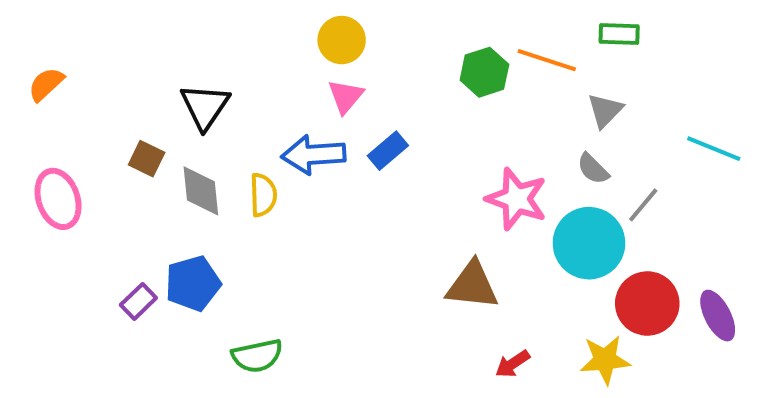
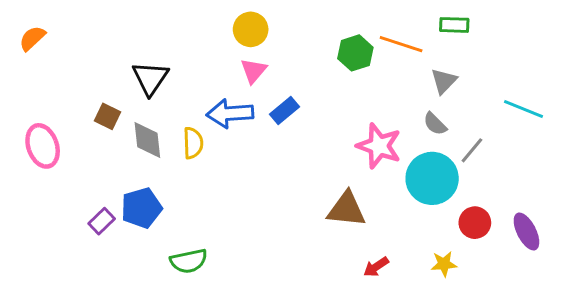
orange semicircle: (46, 84) -> (32, 38), moved
red circle: (647, 303) -> (475, 223), size x0.7
yellow star: (605, 360) -> (444, 264), size x0.7

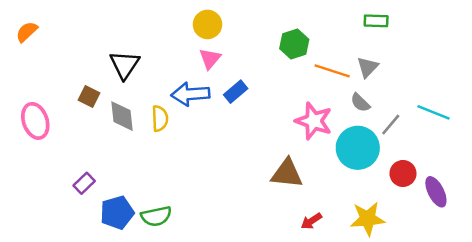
orange line: (401, 44) -> (332, 71), moved
cyan line: (524, 109) -> (434, 112), moved
blue pentagon: (141, 208) -> (117, 213), moved
red circle: (475, 223) -> (403, 173), moved
yellow star: (444, 264) -> (368, 219), size x1.6

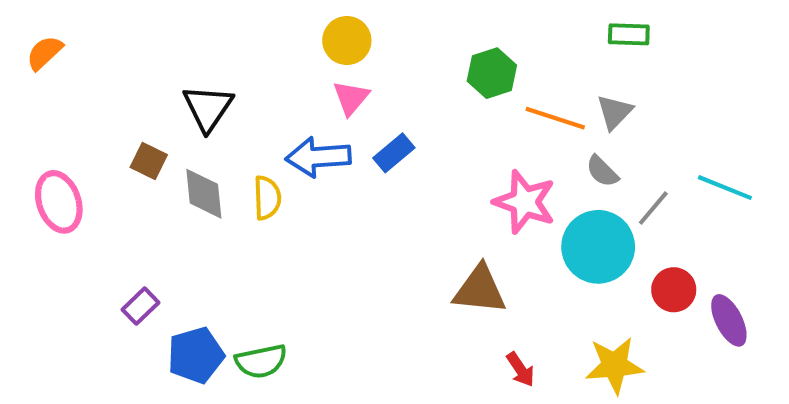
red arrow: (311, 221) -> (521, 369), turned -90

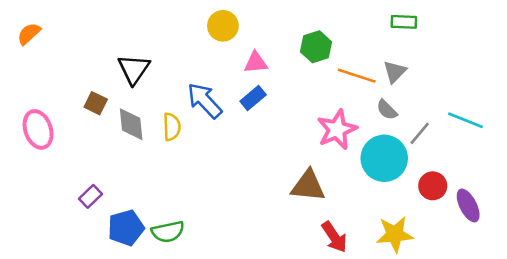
pink triangle: (351, 98) -> (256, 63), moved, turned 45
blue arrow: (318, 157) -> (205, 101), turned 51
pink star: (525, 202) -> (337, 129), turned 30
red arrow: (521, 369) -> (334, 237), size x1.4

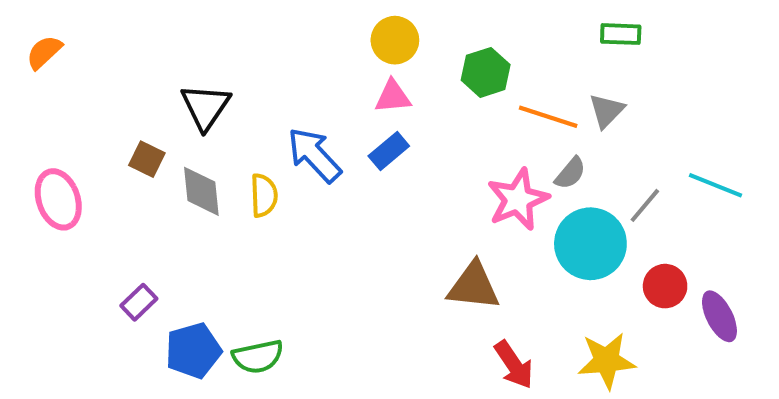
yellow circle: (223, 26) -> (395, 40), moved
gray semicircle: (387, 110) -> (570, 173), moved, turned -95

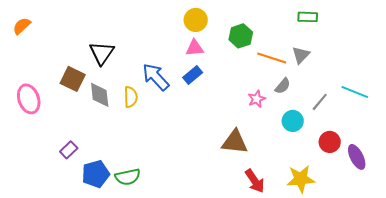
brown square: (147, 159) -> (73, 79), size x1.4
pink star: (518, 199) -> (257, 99), size x0.6
cyan circle: (590, 244) -> (293, 121), size x0.6

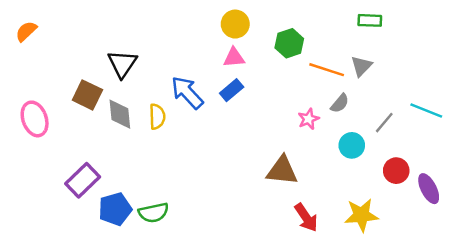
purple rectangle: (69, 150) -> (83, 180), size x1.6

